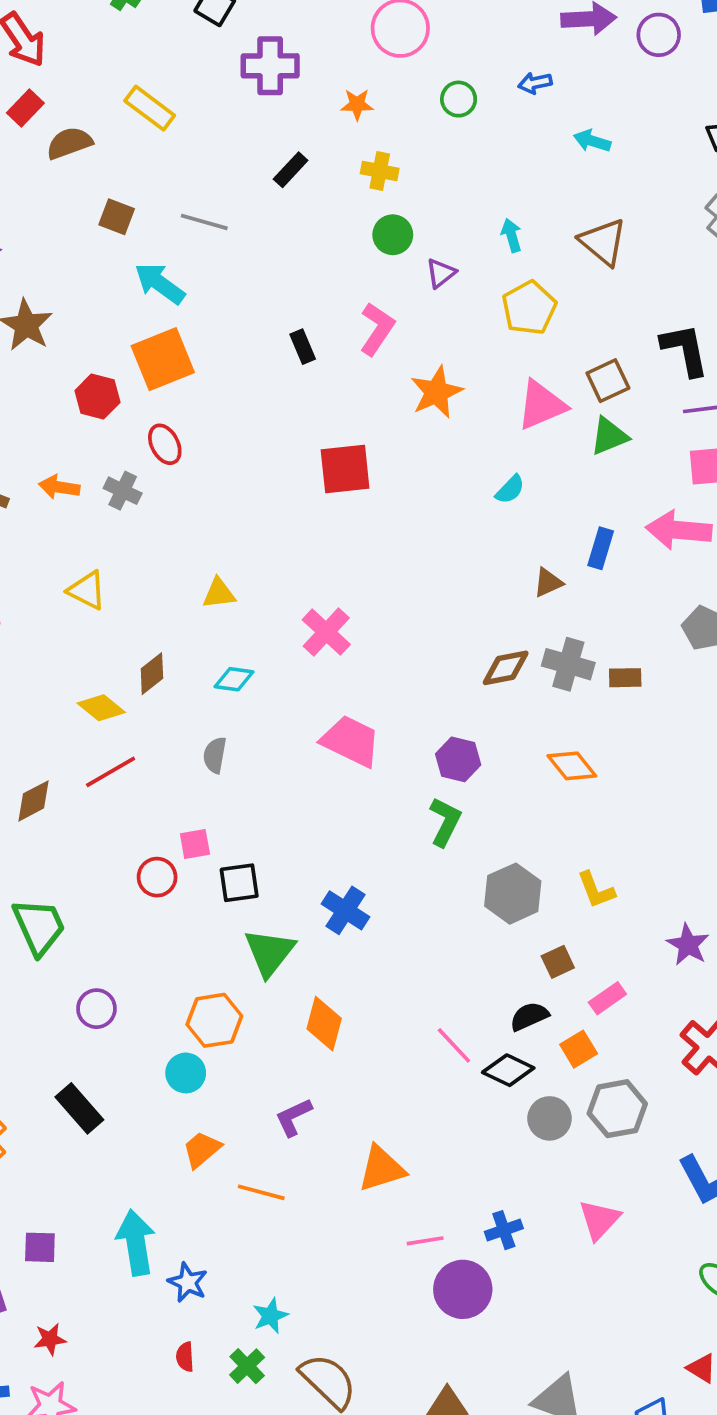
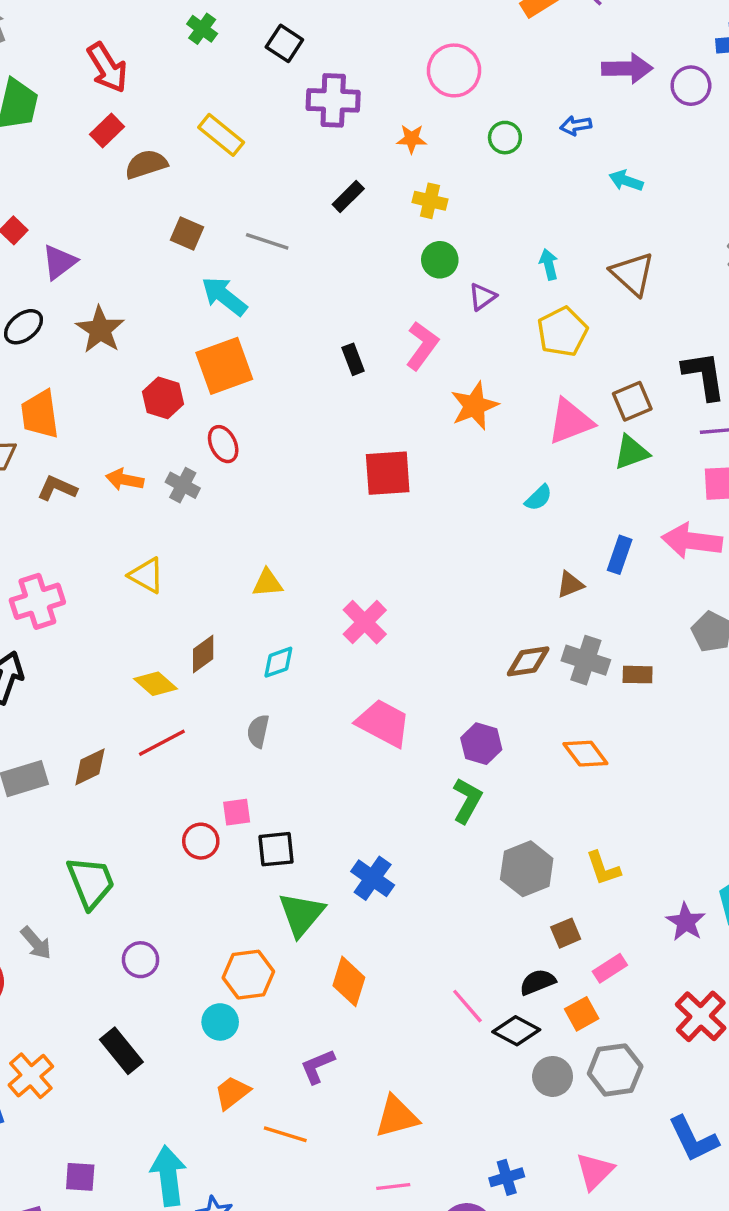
cyan diamond: (234, 679) -> (278, 662), turned -30
pink line: (425, 1241) -> (393, 1186), moved

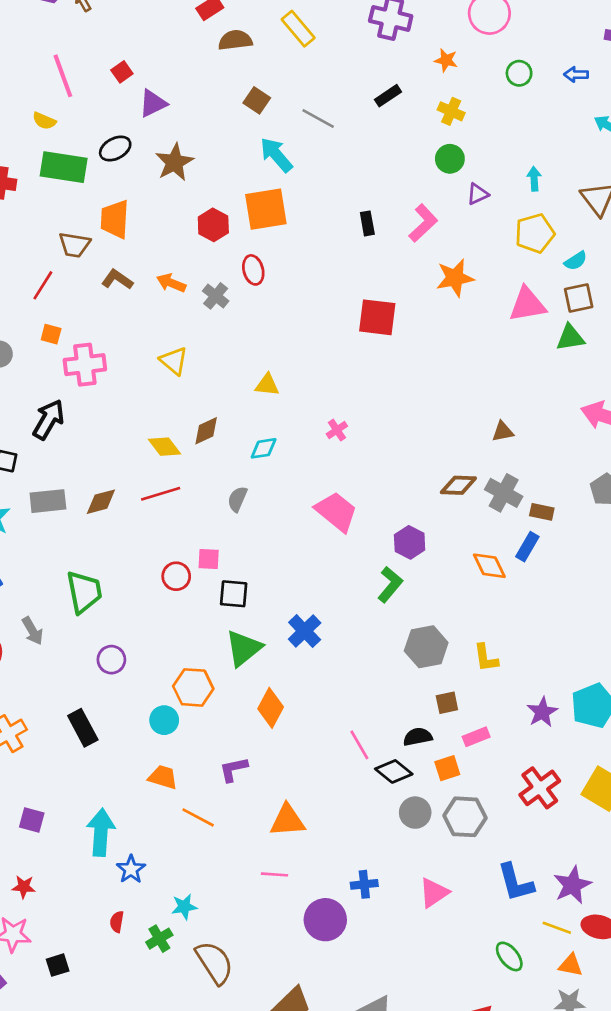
cyan semicircle: (539, 498) -> (576, 261), moved
blue rectangle: (620, 555) -> (527, 547), moved
pink cross: (365, 622) -> (337, 430), size x0.6
orange trapezoid: (232, 1093) -> (163, 777), turned 44

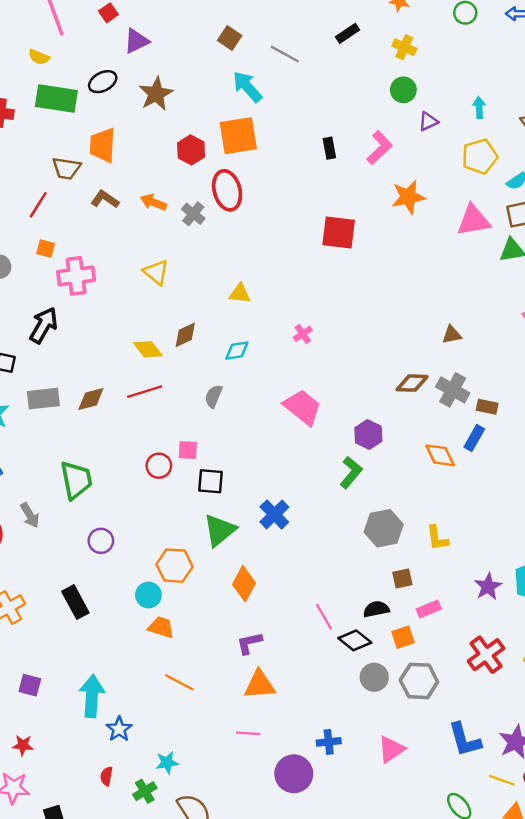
red ellipse: (253, 270) -> (227, 190), size x1.5
purple L-shape: (233, 769) -> (249, 643), moved
orange trapezoid: (163, 777) -> (161, 627), moved

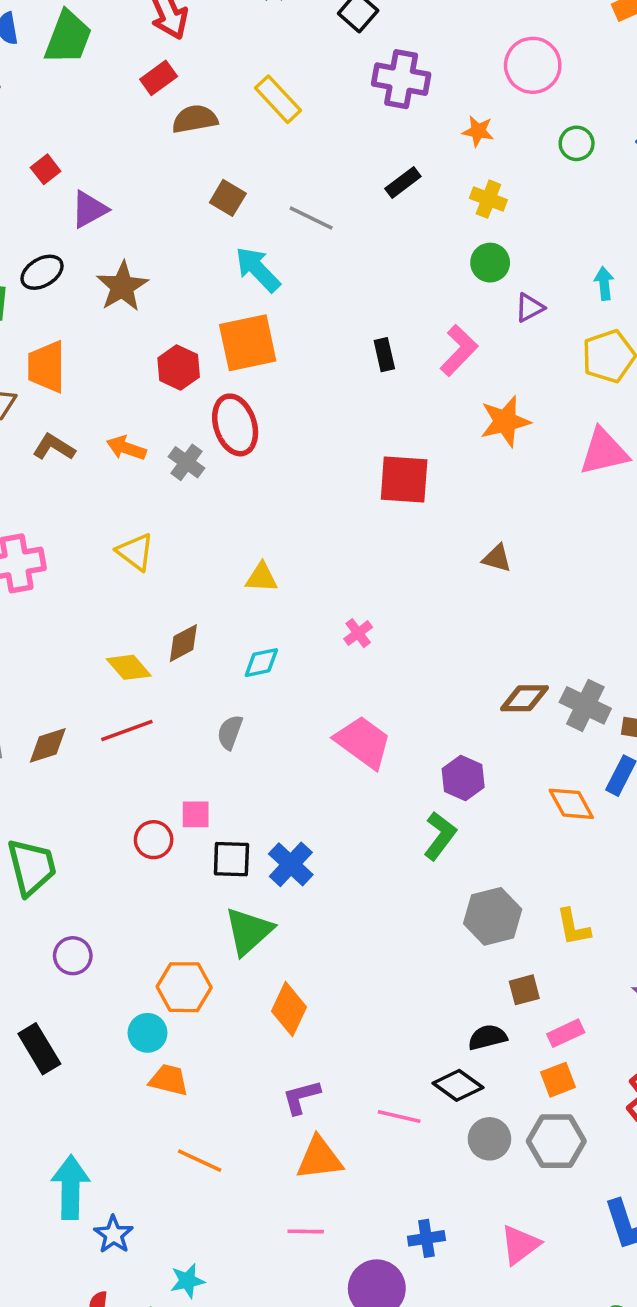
brown triangle: (452, 335) -> (497, 558), moved, turned 30
blue cross: (274, 515) -> (291, 864), moved
pink line: (324, 617) -> (399, 1116), moved, turned -44
orange square: (403, 637) -> (558, 1080), moved

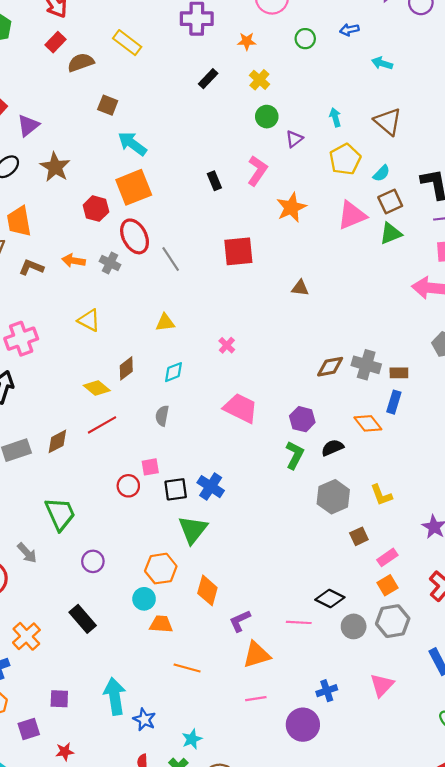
yellow cross: (488, 199) -> (259, 80), turned 30
gray line: (311, 218) -> (171, 259), moved, turned 40
orange diamond: (289, 1009) -> (207, 590), moved
black semicircle: (487, 1037) -> (332, 448), moved

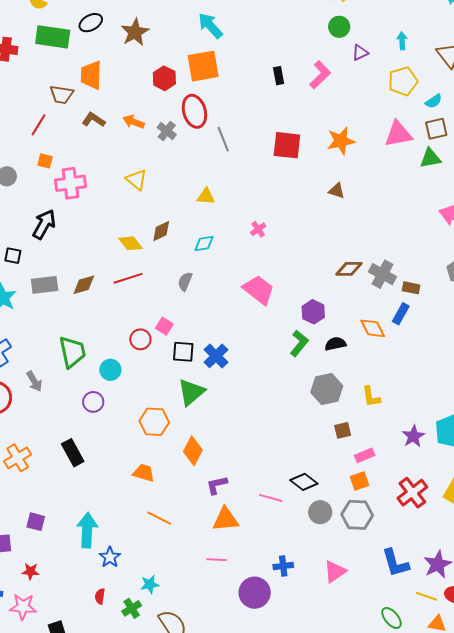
orange star: (291, 207) -> (341, 141), moved
pink square: (150, 467) -> (164, 326), turned 30
cyan circle: (144, 599) -> (110, 370), moved

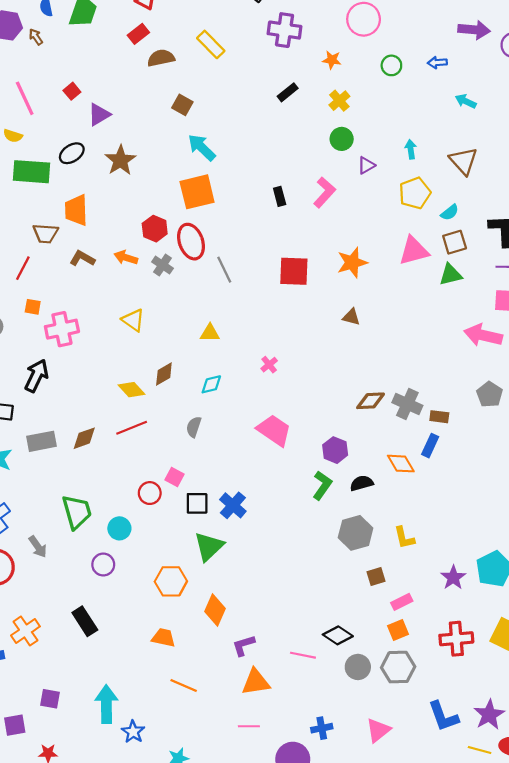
red hexagon: (164, 78) -> (155, 229), moved
red cross: (412, 493) -> (456, 639), turned 36

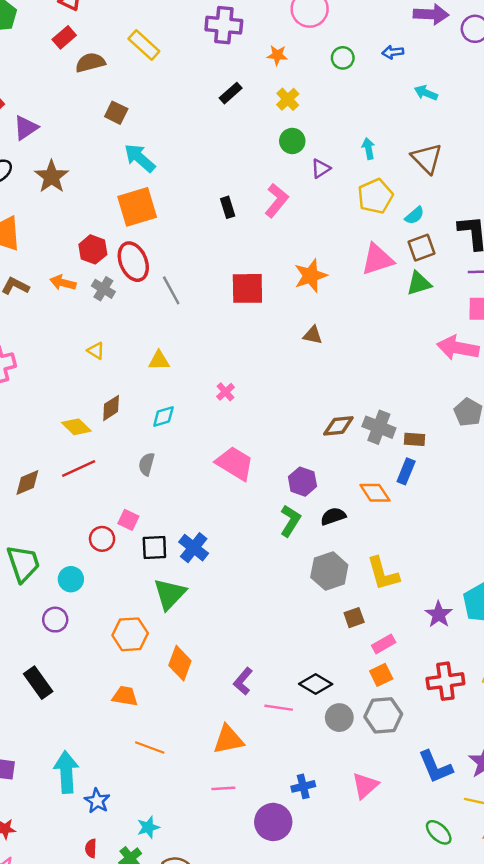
yellow triangle: (133, 320) -> (96, 351), moved, size x0.7
yellow L-shape: (404, 538) -> (383, 574), size x1.4
purple L-shape: (244, 645) -> (243, 681), moved, turned -30

